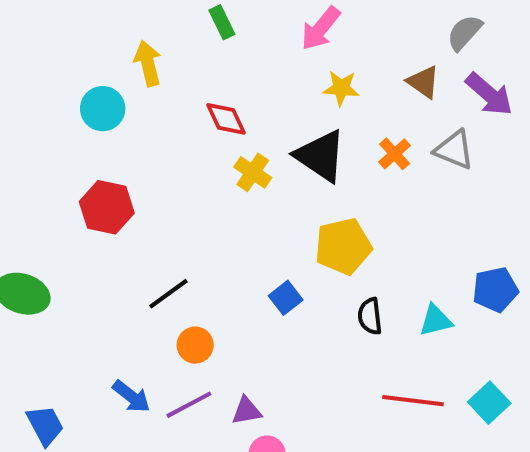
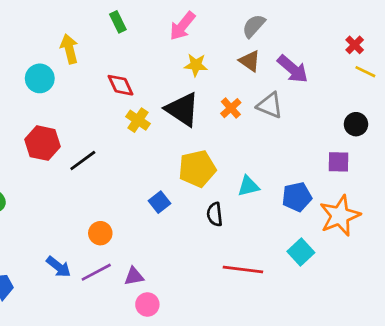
gray semicircle: (464, 33) -> (254, 26), moved
black line: (168, 294) -> (83, 161), moved
cyan triangle: (436, 320) -> (248, 186), moved
cyan square: (489, 403) -> (301, 252), moved

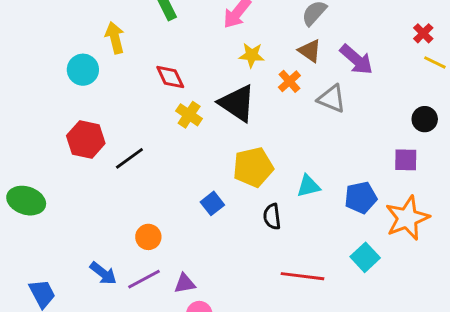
orange cross: (231, 108) -> (289, 81), moved

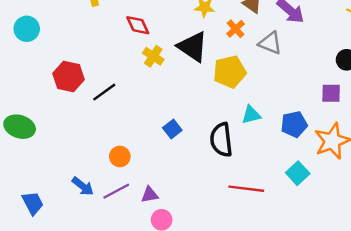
cyan circle: (83, 70) -> (27, 29), moved
yellow pentagon: (253, 167) -> (230, 72), moved
black semicircle: (272, 217) -> (221, 140), size x1.6

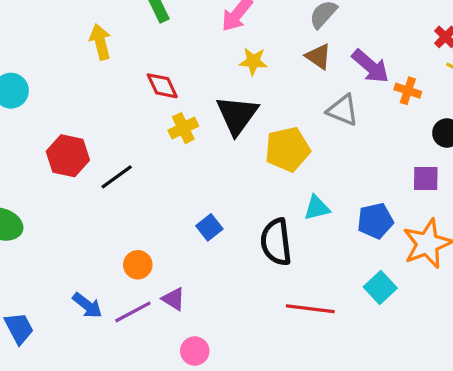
orange cross: (236, 29) -> (408, 91), moved, turned -30
black triangle: (193, 47) -> (237, 115), turned 32
yellow cross: (153, 56) -> (183, 128), turned 30
purple triangle: (150, 195) -> (174, 299), moved, turned 42

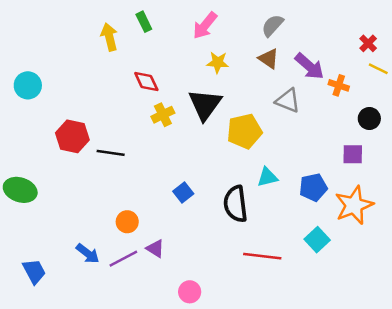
yellow arrow: (100, 42) -> (109, 37), moved
black line: (117, 177) -> (111, 153), turned 44
pink circle: (195, 351) -> (190, 292), moved

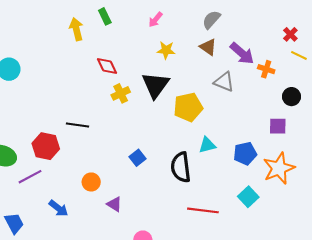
pink arrow: (205, 25) -> (155, 20), size x0.7
red hexagon: (72, 136) -> (46, 146), moved
purple line: (123, 259) -> (30, 177), moved

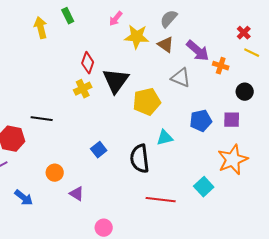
yellow star: (166, 50) -> (137, 37), moved, size x1.4
red diamond: (107, 66) -> (88, 63), moved, turned 45
blue pentagon: (245, 154) -> (201, 121), moved

